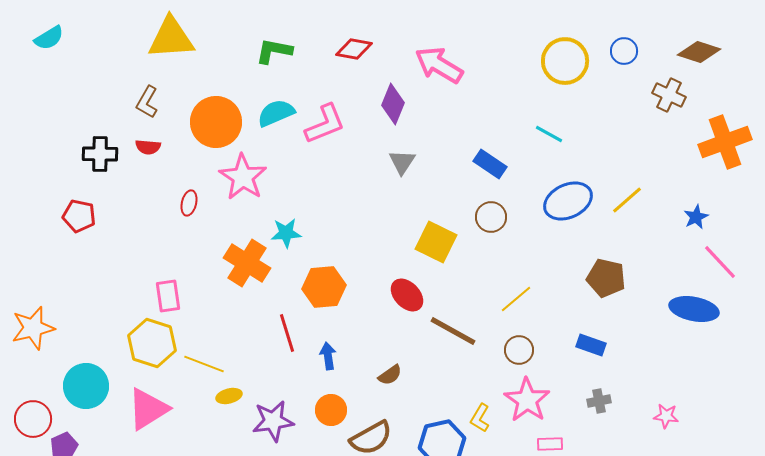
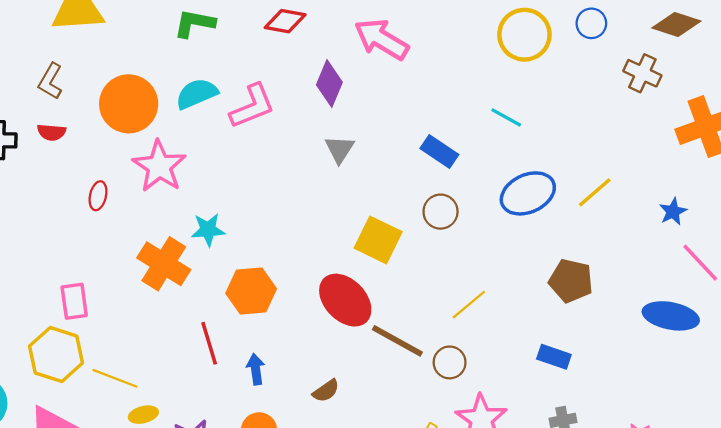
red ellipse: (407, 295) -> (345, 300), size x1.4
brown circle: (519, 350) -> (450, 362), moved

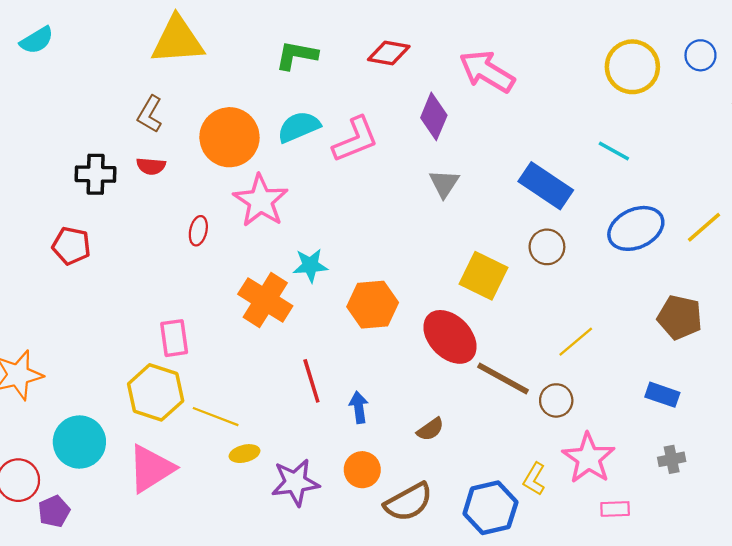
blue rectangle: (439, 151) -> (546, 186), size x1.4
orange hexagon: (251, 291) -> (373, 305), moved

